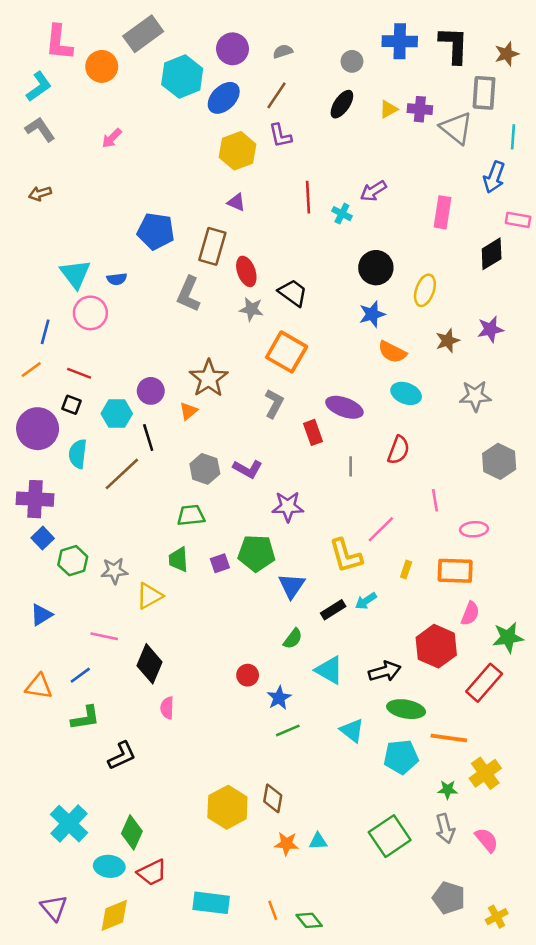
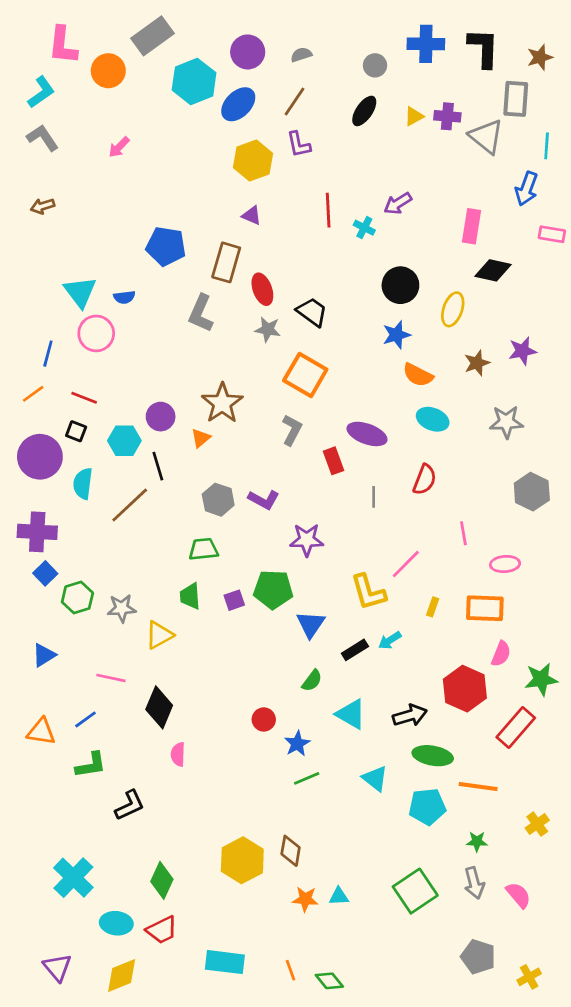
black diamond: (492, 254) -> (493, 270), moved, turned 44
yellow cross: (485, 773) -> (537, 824), moved, size x0.7
green diamond: (132, 832) -> (162, 880), moved

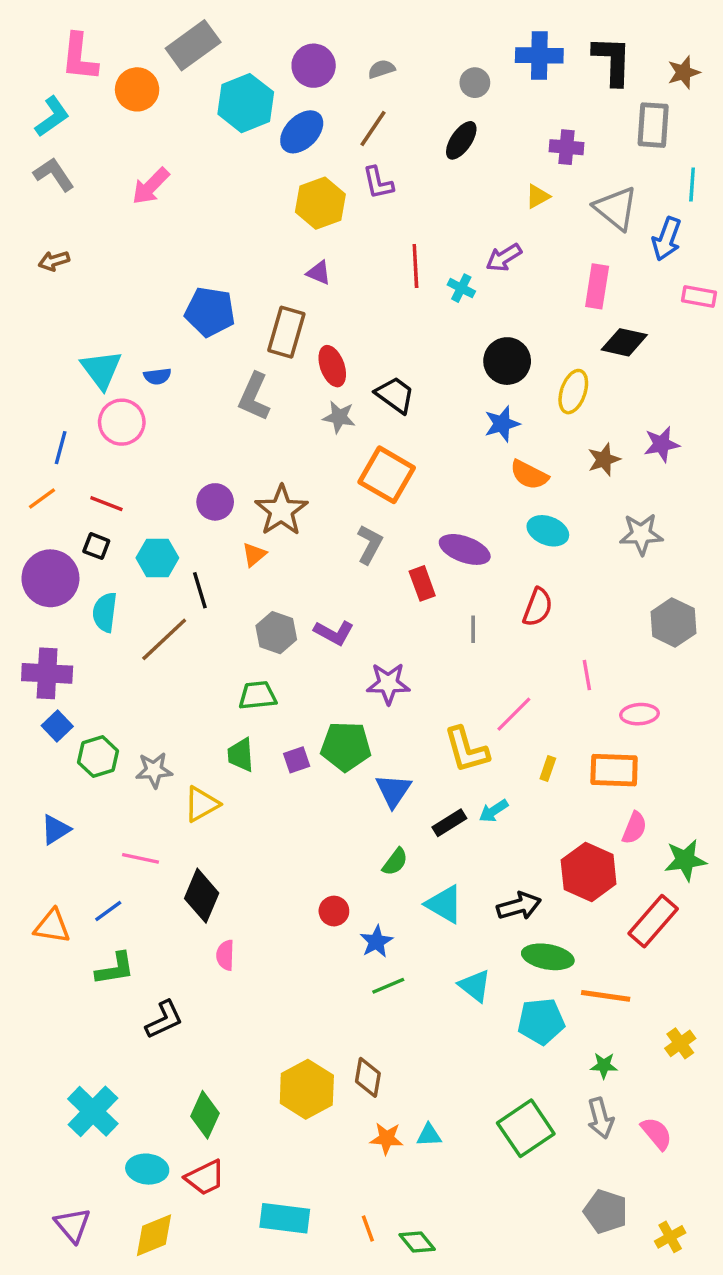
yellow triangle: (414, 116) -> (538, 196), moved
gray triangle: (486, 136) -> (616, 208), moved
pink arrow: (119, 147) -> (151, 186), size x1.4
purple circle: (161, 417) -> (215, 502), moved

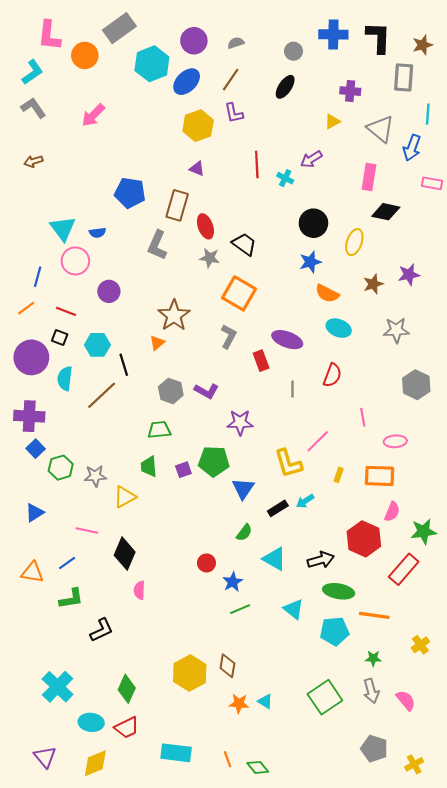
purple circle: (215, 502) -> (109, 291), moved
cyan triangle: (429, 1135) -> (265, 701), turned 35

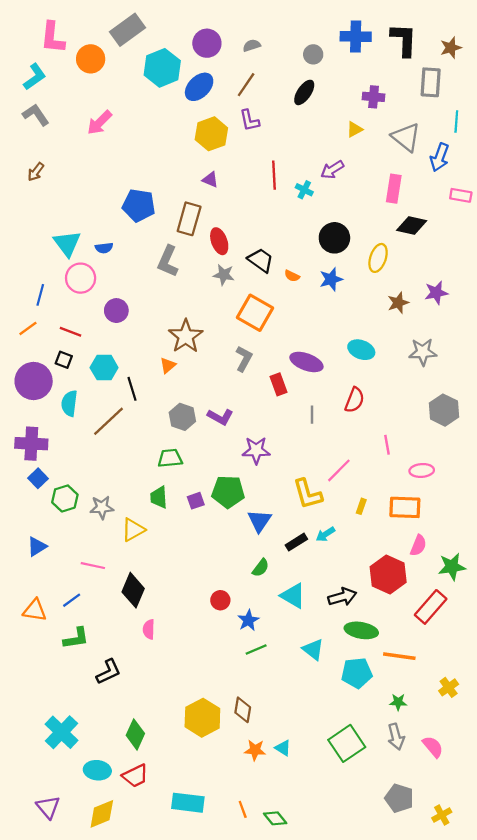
brown arrow: (33, 161) -> (36, 172), turned -36
orange semicircle: (327, 293) -> (292, 276), moved, size x0.6

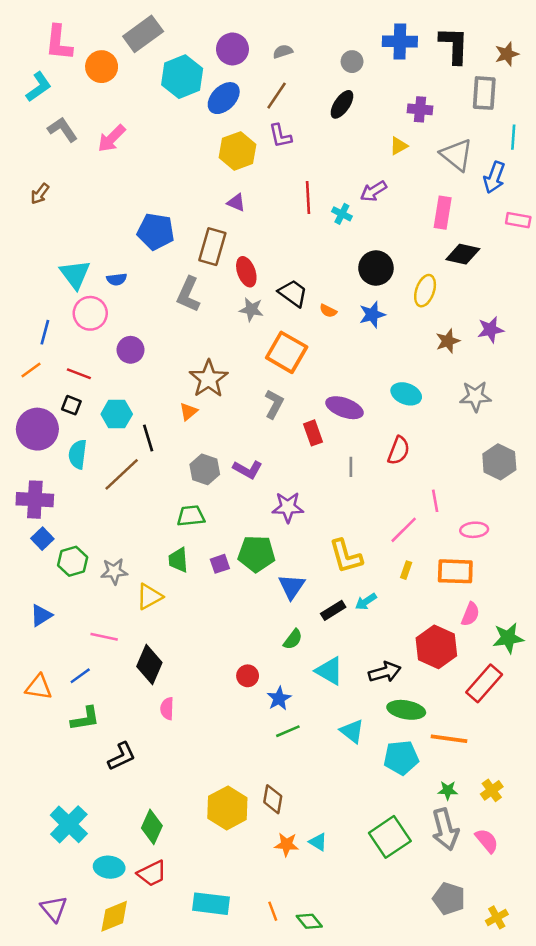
gray L-shape: (36, 115) -> (63, 130), moved
pink line: (339, 470) -> (404, 530), moved
yellow cross: (449, 687) -> (492, 790), moved
gray arrow: (396, 737) -> (445, 829), size x1.4

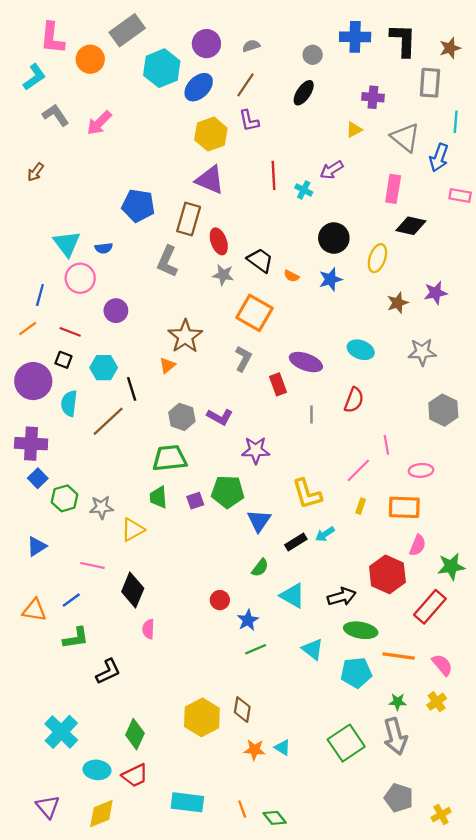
purple triangle: (236, 203) -> (210, 180), size x1.8
green trapezoid: (191, 516) -> (170, 458), size x1.4
pink semicircle: (487, 841) -> (442, 665), moved

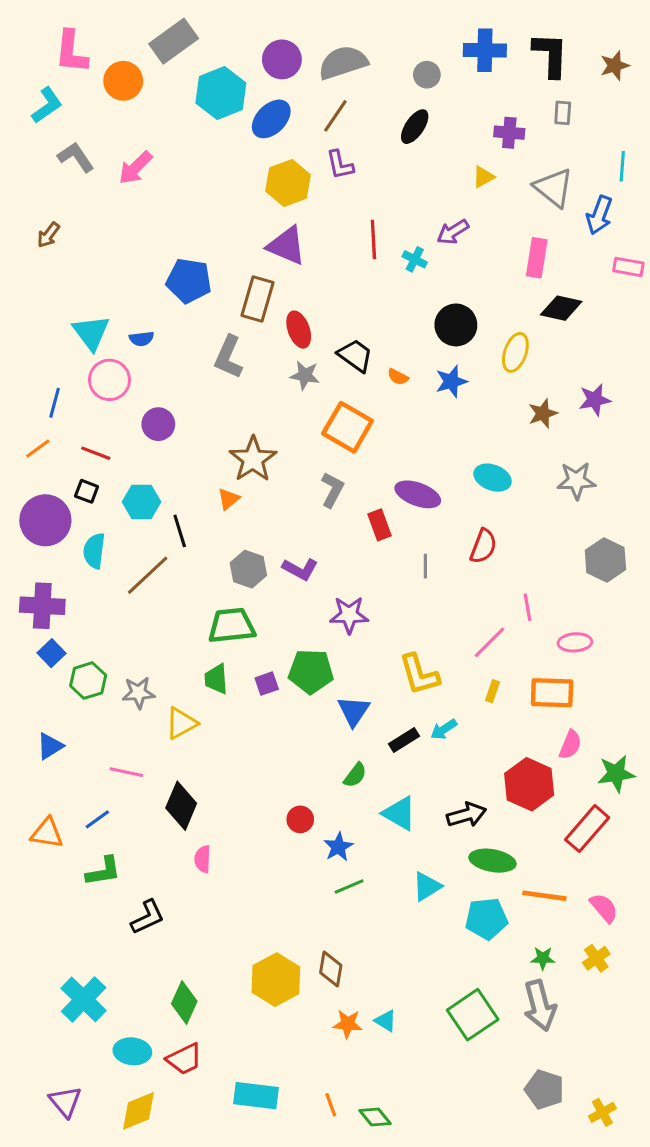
gray semicircle: (251, 46) -> (343, 62), size x2.0
gray rectangle: (430, 83) -> (563, 113), moved, size x0.6
cyan triangle: (313, 649) -> (427, 887), turned 50

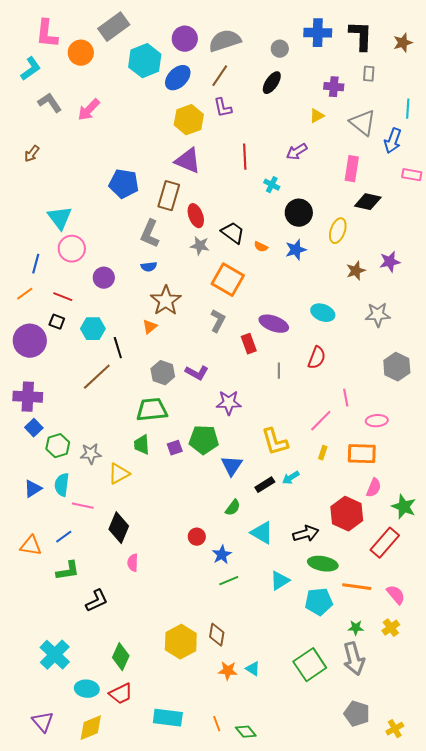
cyan cross: (415, 259) -> (272, 185), moved
blue semicircle: (142, 339) -> (149, 267), moved
cyan semicircle: (94, 551) -> (62, 485), moved
green star: (616, 774) -> (404, 507), turned 30

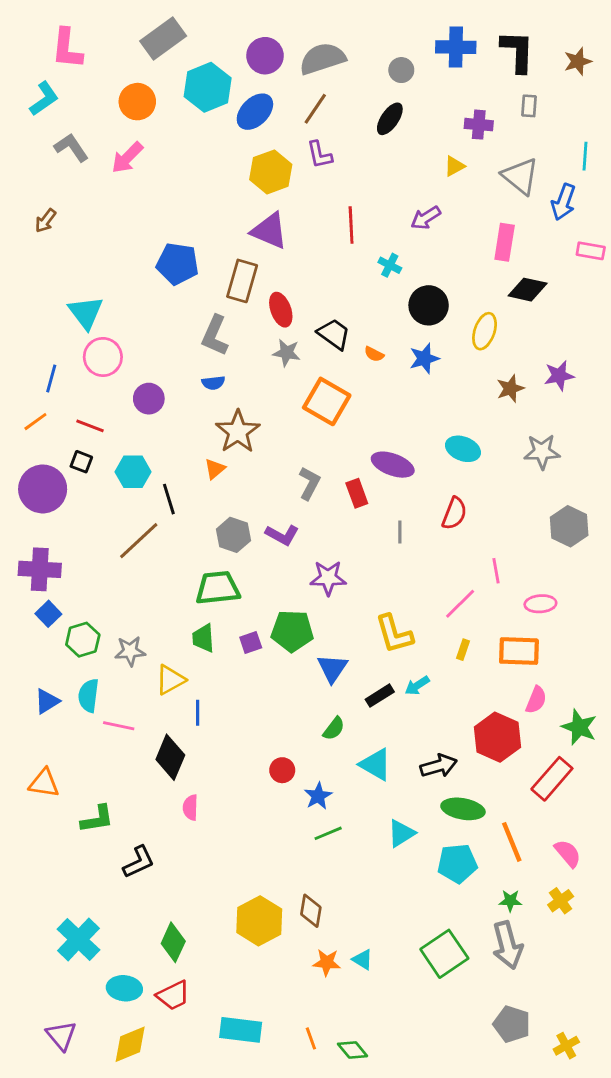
orange circle: (81, 53) -> (137, 102), moved
gray L-shape: (218, 321) -> (309, 483), moved
blue line: (64, 537) -> (198, 713), moved, turned -54
orange line: (357, 587) -> (512, 842), turned 60

